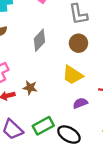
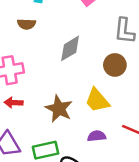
brown star: (30, 88) -> (59, 109), moved, size x1.5

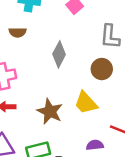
gray diamond: (70, 48) -> (59, 54), turned -30
purple semicircle: (97, 136) -> (95, 145), moved

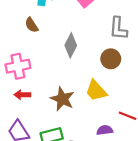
brown semicircle: (17, 32) -> (32, 25), turned 56

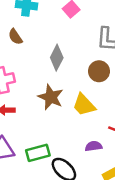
brown star: (62, 99) -> (51, 97), moved

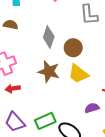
brown semicircle: (15, 37) -> (11, 25), turned 144
brown circle: (99, 71) -> (73, 48), moved

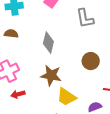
brown circle: (73, 48) -> (91, 61), moved
yellow trapezoid: (78, 74) -> (66, 97), moved

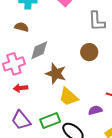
gray diamond: (48, 43) -> (39, 50), moved, turned 45
brown circle: (91, 61) -> (89, 52), moved

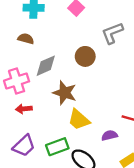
gray L-shape: (97, 21) -> (112, 33), turned 70
brown circle: (89, 52) -> (85, 56), moved
purple trapezoid: (21, 120) -> (24, 146), turned -95

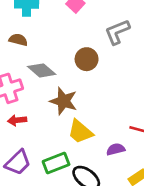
gray diamond: (46, 66) -> (42, 70), turned 65

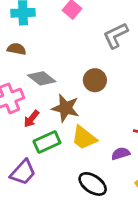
brown circle: (87, 59) -> (95, 80), moved
red arrow: (17, 120) -> (31, 119), moved, turned -42
green rectangle: (56, 163) -> (47, 142), moved

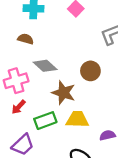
red arrow: (31, 119) -> (19, 107), moved
yellow trapezoid: (84, 138) -> (77, 119), turned 140

